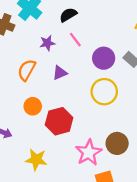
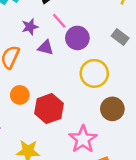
purple circle: (104, 58) -> (77, 38), moved
purple triangle: (60, 73) -> (46, 48), moved, turned 42
brown circle: (117, 143) -> (112, 109), moved

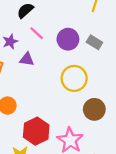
purple circle: (77, 38) -> (68, 39), moved
red hexagon: (49, 109) -> (36, 131), moved

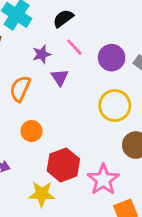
purple triangle: (27, 59) -> (60, 77), turned 42

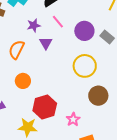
pink star: (103, 180) -> (73, 119), size x0.6

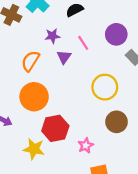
pink line: (58, 22) -> (83, 43), moved
purple circle: (84, 31) -> (116, 34), moved
orange circle: (23, 81) -> (34, 97), size x1.6

